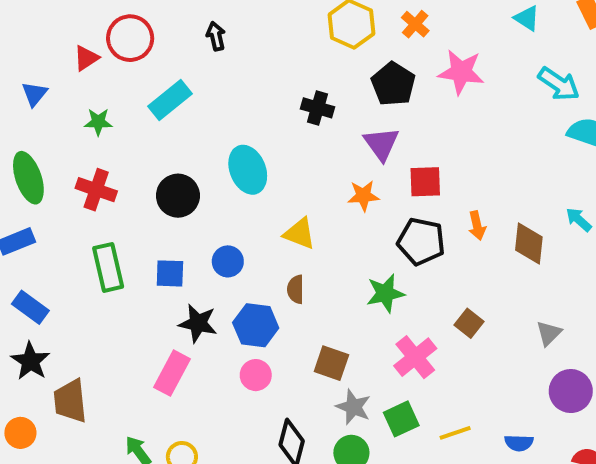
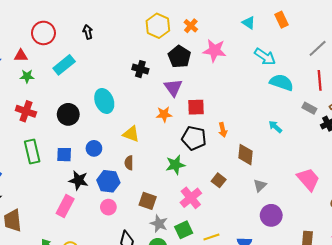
red triangle: (86, 58) -> (21, 56), moved, turned 32
brown diamond: (529, 243) -> (245, 155), moved

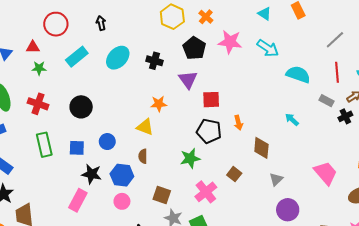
cyan arrow: (265, 57) -> (268, 48), moved
cyan ellipse: (104, 101) -> (118, 58), moved, turned 65
orange star: (164, 114) -> (159, 104), moved

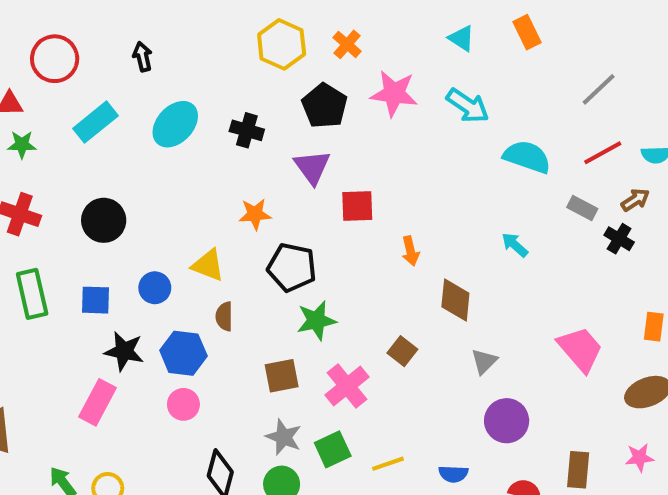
red line: (337, 72) -> (603, 153), turned 66
black cross: (345, 116) -> (619, 239), turned -32
yellow triangle: (145, 127) -> (208, 265), moved
black pentagon: (209, 131) -> (292, 267), moved
brown square: (162, 195) -> (282, 376), moved, turned -30

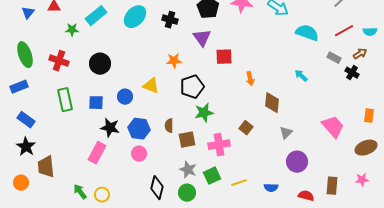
green star: (22, 145) -> (72, 30), moved
black pentagon: (292, 267) -> (192, 87), turned -30
brown semicircle: (224, 316) -> (169, 126), moved
pink cross: (347, 386) -> (219, 145), turned 30

